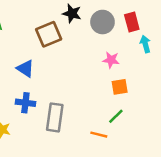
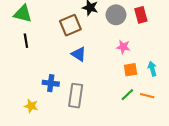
cyan arrow: (145, 44) -> (152, 69), moved
blue triangle: (25, 69) -> (79, 54), moved
orange line: (99, 135) -> (147, 96), moved

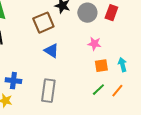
red rectangle: (141, 15) -> (111, 13), turned 35
blue cross: (51, 83) -> (13, 81), moved
orange line: (147, 96) -> (117, 91), turned -64

